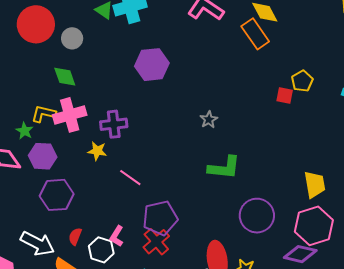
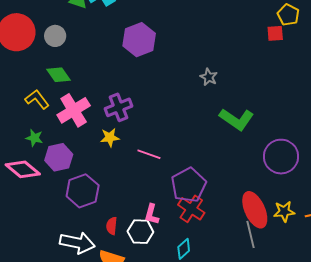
yellow L-shape: (44, 114) -> (37, 99), moved, turned 55
green L-shape: (224, 168) -> (237, 119), turned 44

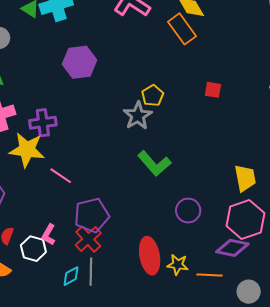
yellow pentagon: (288, 15) -> (153, 96), moved
gray star: (209, 77) -> (138, 116), size x1.6
yellow star: (110, 137) -> (27, 150), size x1.8
purple circle: (281, 157) -> (188, 211), size x0.7
gray line: (250, 234) -> (91, 272), moved

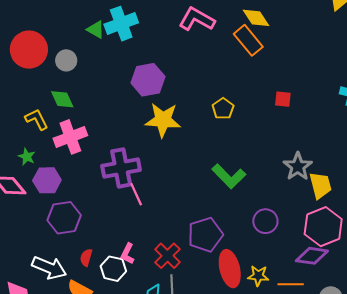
gray star: (138, 116) -> (298, 166), moved
purple cross: (43, 123) -> (121, 168), moved, size x1.4
yellow star: (27, 150) -> (163, 120), moved
pink line: (61, 176) -> (136, 194), turned 35
purple pentagon: (92, 215) -> (205, 235), moved

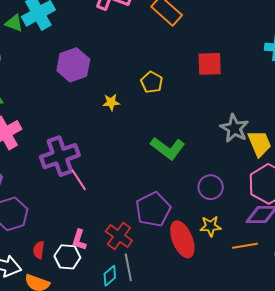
red square: (283, 99) -> (210, 64), size x1.5
yellow star: (163, 120) -> (111, 102), moved, size x0.5
yellow star: (258, 276) -> (210, 226), moved

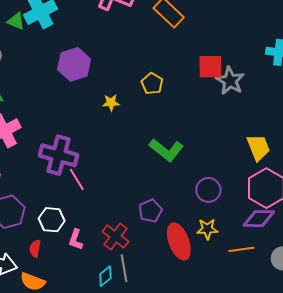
gray star: (234, 128) -> (230, 81), moved
purple cross: (60, 156) -> (59, 155), turned 33
purple pentagon: (153, 209) -> (150, 211), size x0.7
white hexagon: (67, 257) -> (52, 220), moved

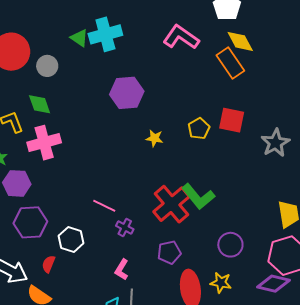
red square: (210, 67) -> (232, 120), moved
purple cross: (59, 155) -> (125, 228), moved, size x0.5
pink line: (77, 179) -> (104, 206), turned -45
red cross: (116, 237) -> (172, 204), moved, size x1.4
pink L-shape: (76, 239) -> (122, 270), moved

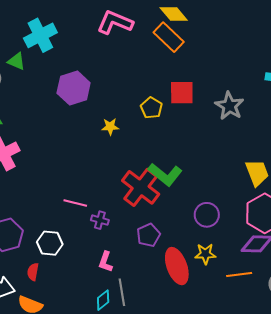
green triangle: (79, 38) -> (16, 61), moved

